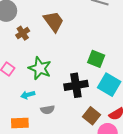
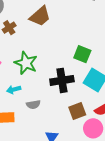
brown trapezoid: (54, 21) -> (40, 16), turned 85
brown square: (92, 116) -> (77, 111), turned 30

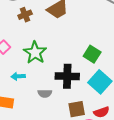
gray semicircle: (33, 105) -> (45, 93), moved

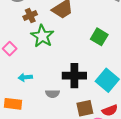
green star: (35, 53) -> (42, 36), moved
green square: (92, 54) -> (99, 37), moved

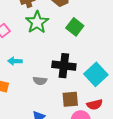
green square: (99, 37) -> (75, 27), moved

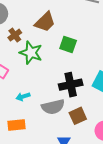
gray semicircle: (40, 81) -> (53, 107), size x1.6
brown square: (70, 99) -> (78, 116), moved

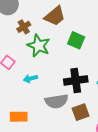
cyan arrow: (23, 97) -> (30, 78), moved

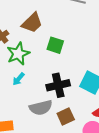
green star: (38, 46) -> (18, 54), turned 30
cyan arrow: (30, 78) -> (19, 79), moved, turned -32

